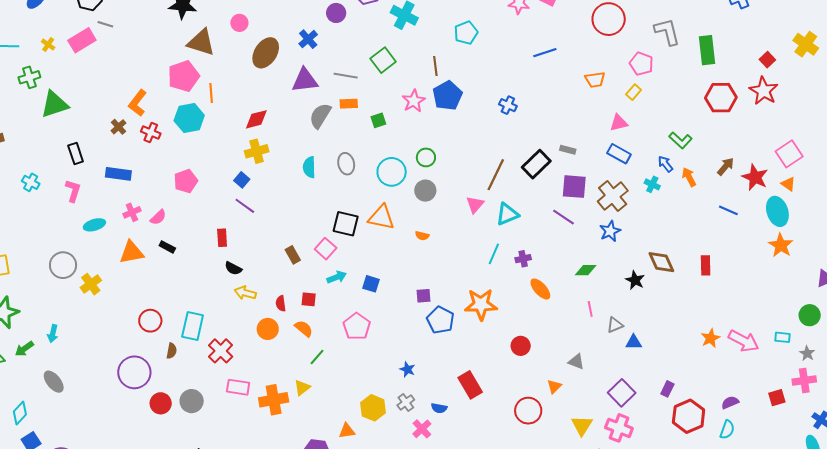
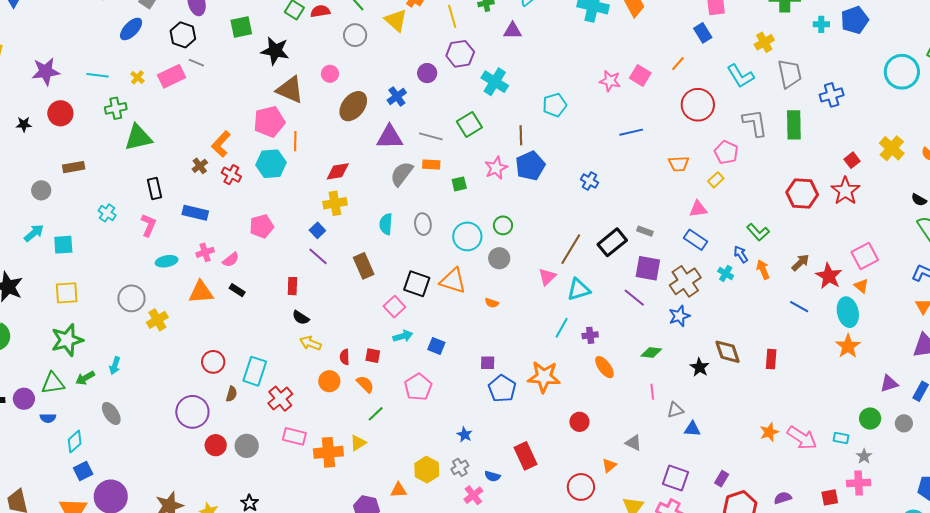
green rectangle: (707, 50) -> (794, 125), moved
brown rectangle: (293, 255) -> (364, 266), moved, size x1.4
purple square: (622, 393) -> (676, 478), turned -32

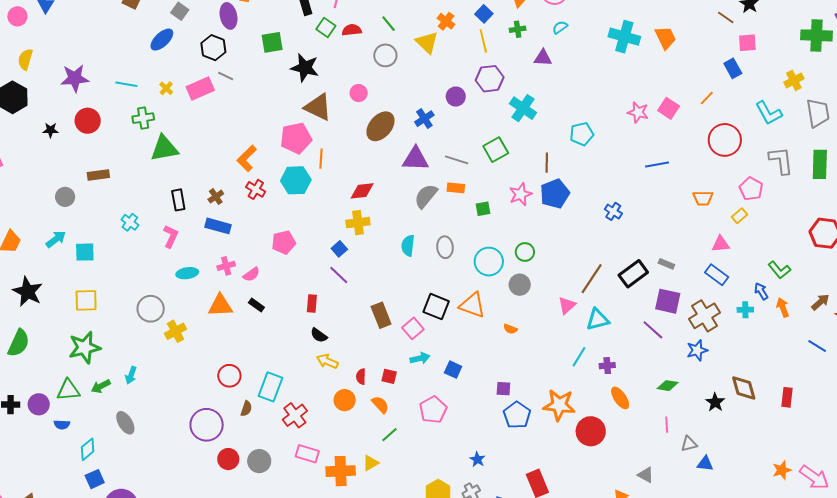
brown cross: (200, 166) -> (216, 197), moved
brown rectangle: (364, 266) -> (381, 315), moved
cyan cross: (726, 274) -> (745, 310), turned -35
red circle: (579, 422) -> (591, 431), moved, size x1.5

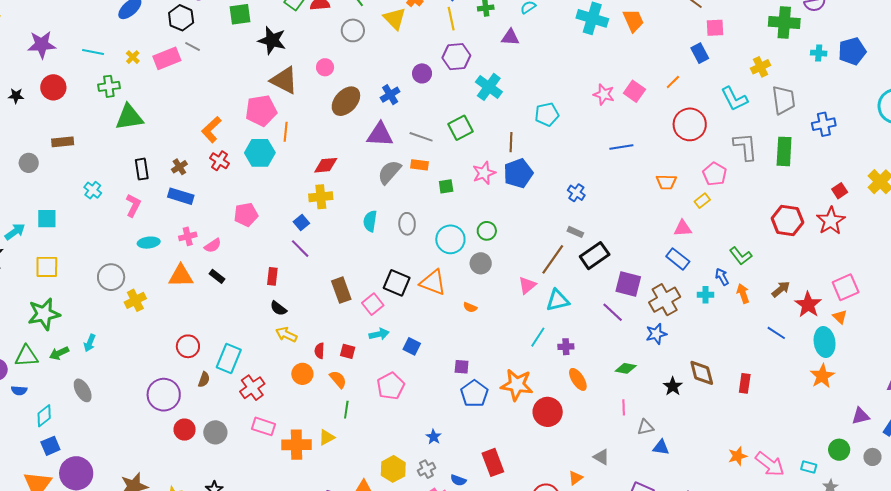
cyan arrow: (56, 239) -> (15, 232), moved
gray rectangle: (666, 264) -> (575, 232), moved
green line: (389, 435) -> (346, 410), turned -42

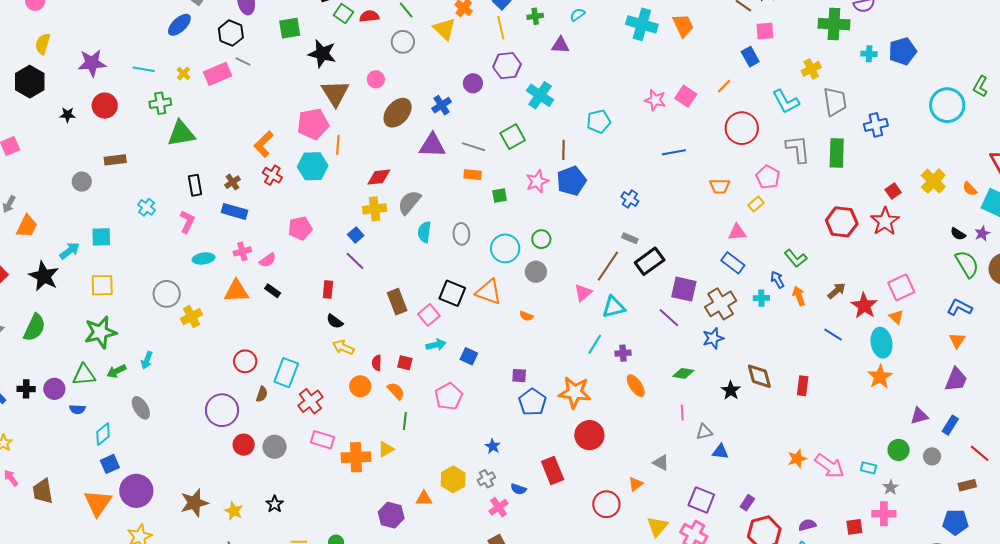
brown triangle: (284, 80) -> (335, 93), turned 32
gray semicircle: (389, 172) -> (409, 202), moved
red circle: (548, 412) -> (589, 435), moved

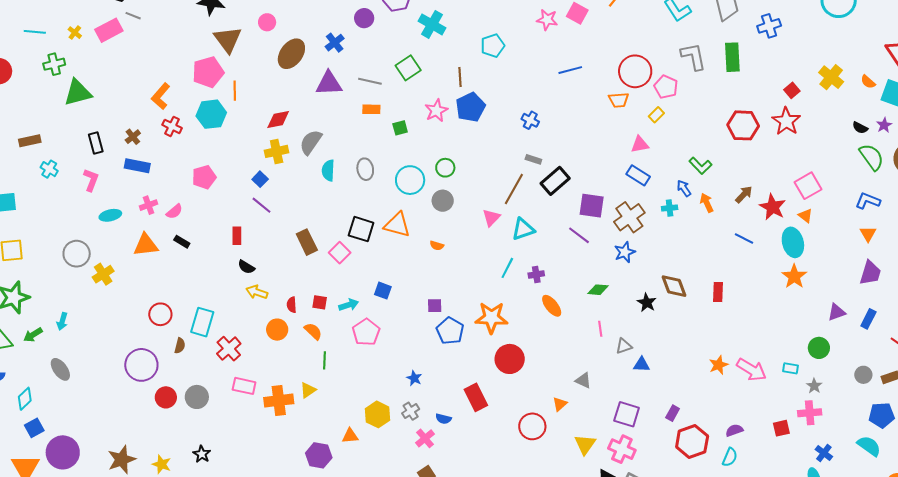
red circle: (742, 128) -> (635, 71), moved
brown rectangle: (115, 160) -> (30, 141), moved
cyan arrow: (436, 345) -> (349, 305), moved
gray circle: (932, 456) -> (863, 375), moved

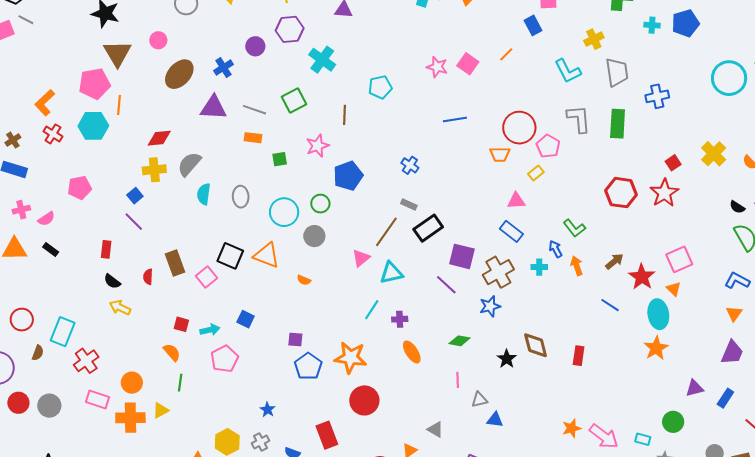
blue pentagon: (470, 107) -> (348, 176), moved
red semicircle: (292, 305) -> (148, 277), moved
orange circle: (277, 330) -> (132, 383), moved

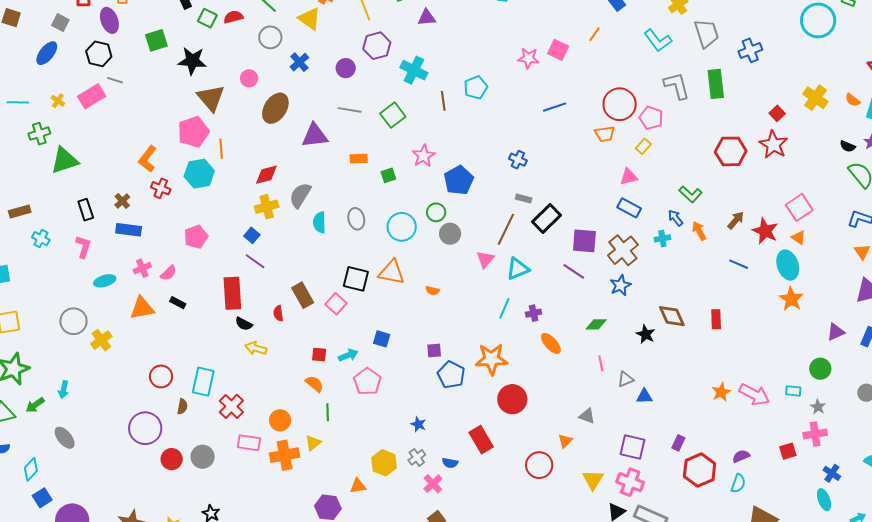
blue cross: (223, 68) -> (299, 62), moved
gray line: (254, 110) -> (350, 110), moved
brown line: (345, 115) -> (443, 101), moved
gray circle: (314, 236) -> (450, 234), moved
red rectangle: (106, 249) -> (232, 293), size x1.8

